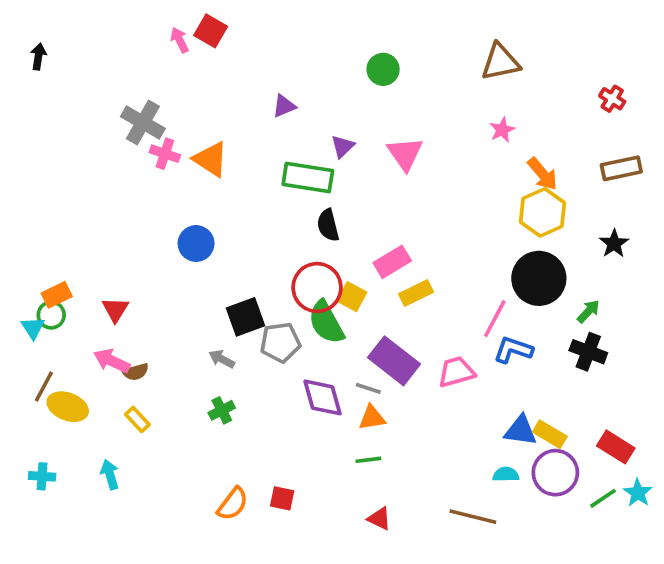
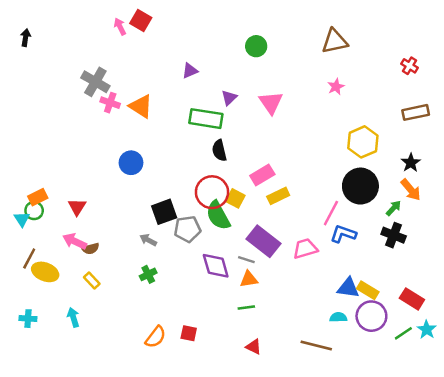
orange arrow: (543, 174) -> (411, 190), moved

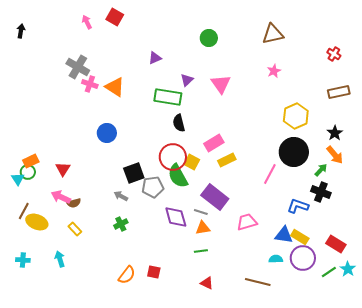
pink arrow: (120, 27) -> (87, 22), moved
blue L-shape: (343, 234) -> (298, 206), moved
pink trapezoid: (305, 249) -> (247, 222), moved

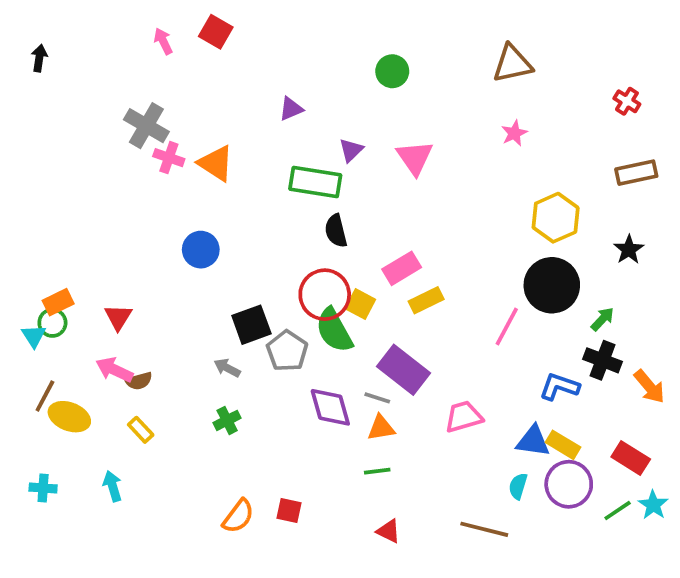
orange arrow: (335, 155) -> (649, 387), moved
gray pentagon: (153, 187) -> (287, 351), turned -30
cyan semicircle: (276, 259) -> (518, 486), turned -72

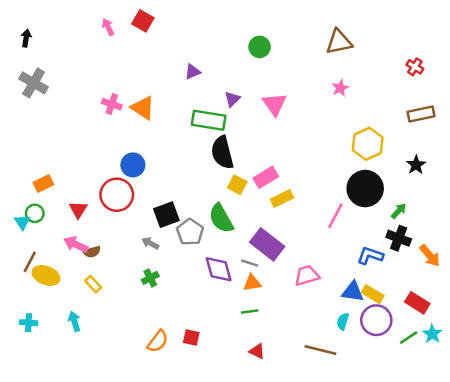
gray cross: (146, 126) -> (34, 83), moved
black semicircle: (336, 231) -> (222, 152), size x1.5
red circle: (325, 295) -> (117, 195), moved
orange rectangle: (58, 302) -> (43, 184), moved
yellow square: (360, 304) -> (237, 185), moved

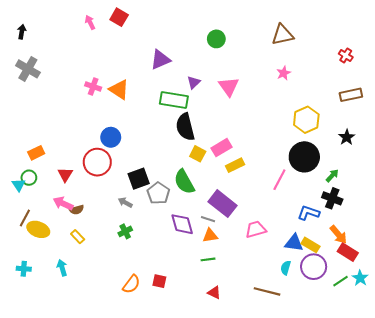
purple triangle: (192, 72) -> (160, 60), size x1.5
orange arrow: (430, 256) -> (338, 235), moved

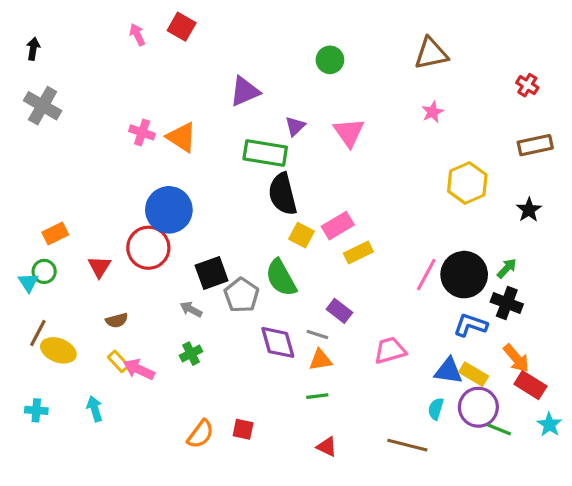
blue circle: (111, 137) -> (169, 210), size x1.5
black circle: (304, 157) -> (464, 275), moved
pink arrow: (63, 204) -> (139, 369), moved
purple rectangle: (223, 204) -> (339, 311), size x0.6
green line: (341, 281) -> (499, 429), moved, turned 56

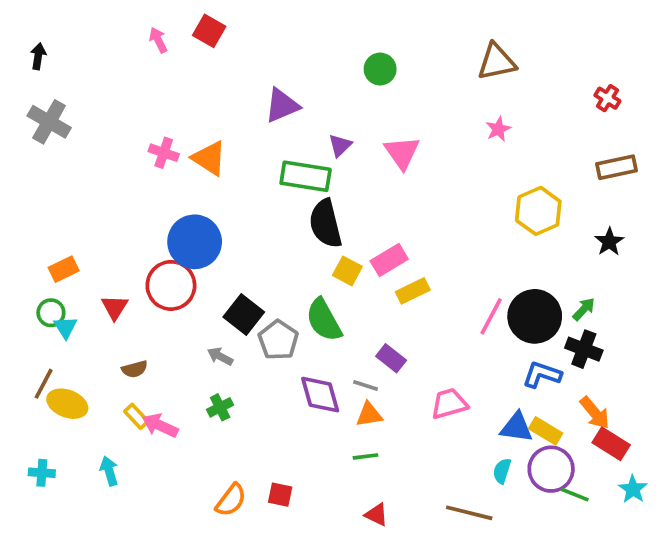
black square: (212, 273) -> (244, 315), turned -32
cyan triangle: (28, 282) -> (65, 327), moved

